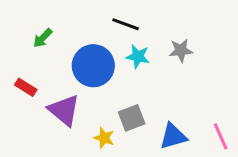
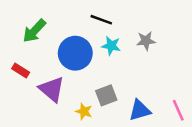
green arrow: (43, 38) -> (34, 31), size x1.5

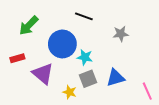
cyan star: (111, 46) -> (85, 57), moved
red rectangle: (21, 71) -> (17, 58), turned -48
blue triangle: (140, 110) -> (116, 78), moved

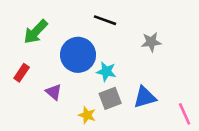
red rectangle: (17, 58) -> (22, 73), turned -40
purple triangle: (43, 74) -> (54, 92), size x0.6

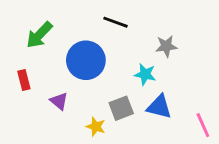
cyan star: (106, 71) -> (145, 74), moved
red rectangle: (22, 73) -> (24, 80), turned -48
blue triangle: (145, 97) -> (159, 107), turned 30

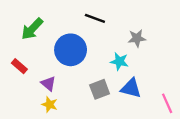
red rectangle: (24, 80) -> (19, 66), turned -35
yellow star: (96, 127) -> (50, 104), moved

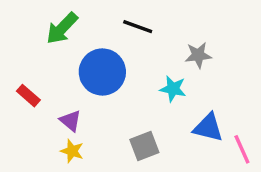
green arrow: (32, 29) -> (62, 28), moved
blue triangle: (131, 88) -> (208, 127), moved
gray square: (100, 89) -> (144, 146), moved

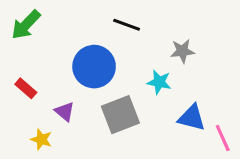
green arrow: (62, 28) -> (26, 25), moved
gray square: (144, 146) -> (120, 115), moved, size x1.4
yellow star: (72, 151) -> (41, 139), moved

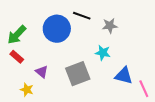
green arrow: (26, 25) -> (17, 35), moved
gray star: (182, 51) -> (110, 26), moved
blue circle: (94, 67) -> (57, 29), moved

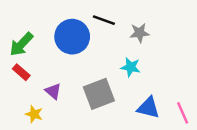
blue triangle: (124, 76) -> (148, 108), moved

